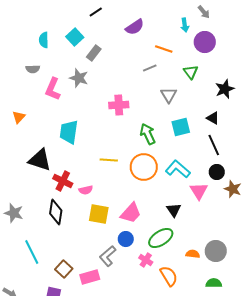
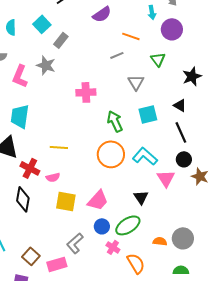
cyan trapezoid: (69, 132) -> (20, 116), moved
yellow line: (109, 160) -> (59, 147), moved
blue circle: (126, 239) -> (102, 226), moved

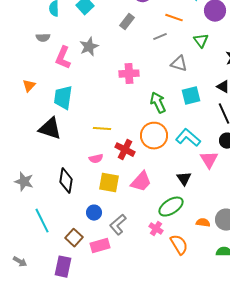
gray rectangle: (61, 40) -> (127, 22), moved
gray star: (46, 65) -> (89, 47), turned 30
gray triangle: (136, 82) -> (179, 64), turned -42
red cross: (30, 168) -> (125, 150), moved
blue circle: (102, 226) -> (94, 213), moved

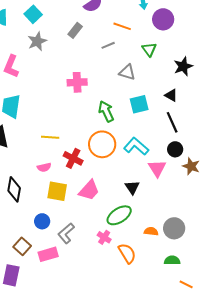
gray star: (89, 47) -> (37, 41), moved

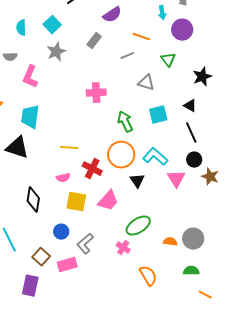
black triangle: (132, 187) -> (137, 181), moved
orange semicircle: (127, 253) -> (148, 276), moved

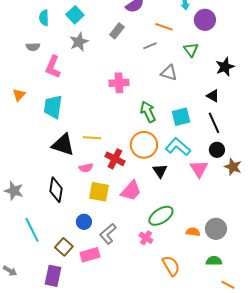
cyan square: (158, 115) -> (181, 117), moved
black triangle: (17, 148) -> (63, 145), moved

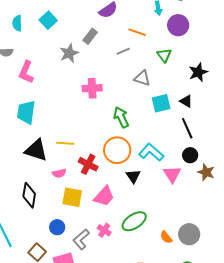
gray star: (79, 42) -> (69, 53), moved
cyan square: (181, 117) -> (161, 103), moved
orange semicircle: (193, 232) -> (166, 237), turned -136
pink cross: (146, 238) -> (104, 230), moved

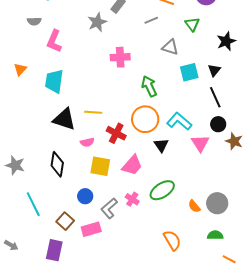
black triangle: (186, 101) -> (214, 70), turned 40

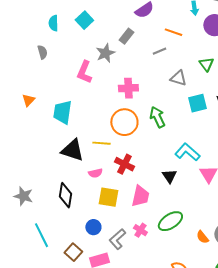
gray semicircle: (34, 21) -> (42, 52), turned -104
green triangle: (192, 24) -> (206, 64), moved
pink L-shape: (54, 41) -> (84, 72), moved
orange circle: (145, 119) -> (124, 122), moved
pink trapezoid: (132, 165) -> (140, 196), turned -30

